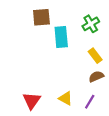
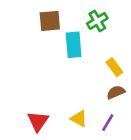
green cross: (91, 24) -> (97, 21), moved

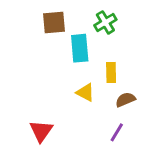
yellow rectangle: (114, 67) -> (111, 72), moved, turned 36
yellow triangle: (79, 119) -> (85, 92), moved

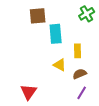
green cross: (105, 22) -> (87, 14), moved
brown semicircle: (125, 100) -> (80, 74), moved

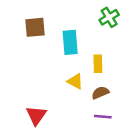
brown square: (38, 16) -> (35, 27), moved
purple line: (82, 93) -> (103, 117), turned 64

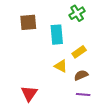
green cross: (109, 17) -> (77, 13), moved
yellow rectangle: (98, 64) -> (79, 52), turned 56

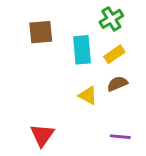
yellow rectangle: (79, 52) -> (114, 54), moved
brown semicircle: (81, 75) -> (117, 84), moved

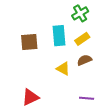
brown square: (41, 32) -> (29, 42), moved
red triangle: (42, 135) -> (30, 97), turned 30

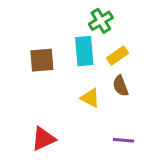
green cross: (80, 13) -> (101, 21), moved
brown semicircle: (84, 60) -> (120, 86), turned -88

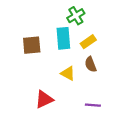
red triangle: (43, 139) -> (44, 99), moved

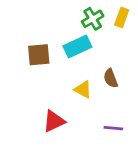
cyan rectangle: (63, 38) -> (77, 47), turned 70
yellow rectangle: (88, 42) -> (122, 17), moved, turned -35

